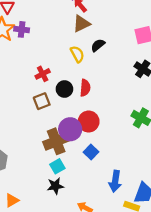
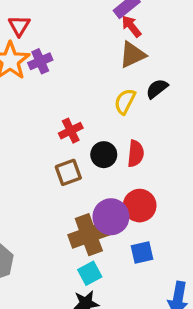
purple cross: (22, 29) -> (40, 61), turned -32
yellow semicircle: (77, 54) -> (125, 101), turned -126
blue square: (91, 152) -> (142, 252), turned 32

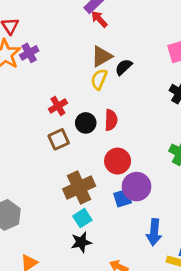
brown triangle: (132, 55) -> (102, 56), moved
purple circle: (111, 217) -> (137, 187), moved

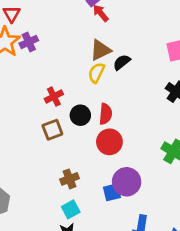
red circle: (118, 161) -> (109, 142), moved
brown cross: (79, 188) -> (69, 179), size x0.6

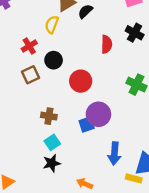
yellow semicircle: (96, 73) -> (52, 24), moved
red semicircle: (106, 114) -> (107, 44), moved
brown cross: (69, 179) -> (49, 116), turned 35

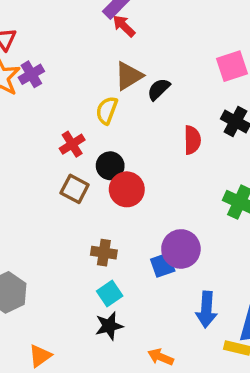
brown square: (30, 75) -> (75, 189), turned -36
red circle: (81, 81) -> (127, 189), moved

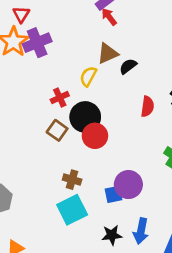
purple cross: (31, 74) -> (37, 43), size x1.5
black circle: (110, 166) -> (85, 117), size x1.5
cyan square: (110, 293) -> (72, 210), size x1.6
black star: (109, 326) -> (112, 235), moved

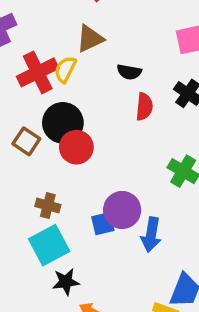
black semicircle: (128, 66) -> (129, 72), moved, turned -132
red cross: (60, 98) -> (38, 72), moved, size x1.6
blue arrow: (141, 231) -> (151, 235), moved
black star: (112, 235) -> (66, 282), moved

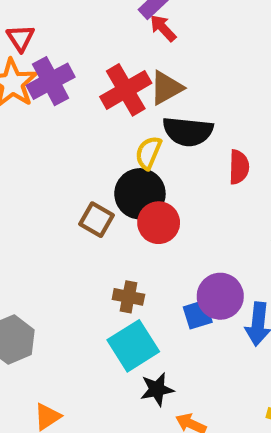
yellow semicircle: (65, 69) -> (148, 153), moved
red cross: (38, 72) -> (126, 90), moved
black semicircle: (129, 72) -> (188, 131), moved, size x1.6

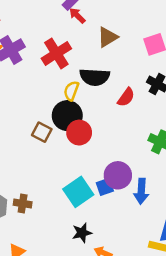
brown triangle: (166, 88) -> (108, 37), moved
red semicircle: (239, 167) -> (126, 97), turned 36
brown cross: (128, 297) -> (23, 203), moved
cyan square: (133, 346) -> (78, 192), moved

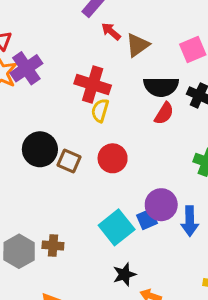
red arrow: (77, 15) -> (111, 31), moved
red cross: (56, 53) -> (93, 84), moved, turned -36
black semicircle: (95, 77) -> (161, 87), moved
black circle: (67, 116) -> (40, 149), moved

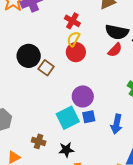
red cross: (93, 84) -> (72, 21), size x0.7
red circle: (113, 158) -> (76, 52), moved
purple circle: (161, 205) -> (83, 96), moved
brown cross: (53, 246) -> (39, 141), moved

